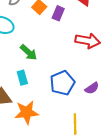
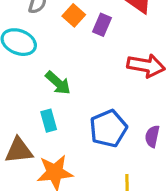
purple semicircle: (92, 88) -> (152, 136), turned 136

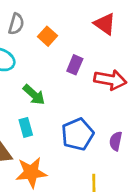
purple rectangle: (102, 25) -> (75, 65), moved

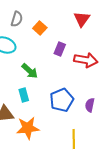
red triangle: (105, 24) -> (82, 19), turned 30

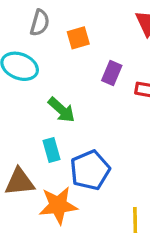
orange square: (40, 28) -> (78, 38), turned 32
blue pentagon: (62, 100) -> (90, 170), moved

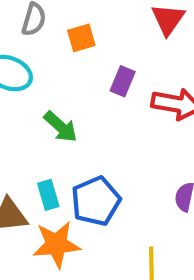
cyan rectangle: (51, 150) -> (48, 195), moved

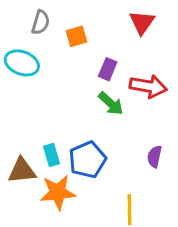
green arrow: (61, 127) -> (111, 103), moved

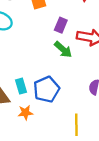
orange star: (58, 192) -> (25, 113), size x0.6

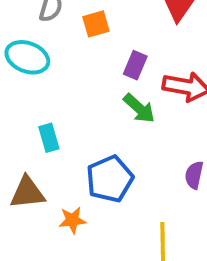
cyan rectangle: (21, 86) -> (49, 138), moved

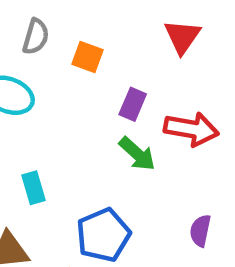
orange square: (96, 24) -> (88, 57), turned 36

